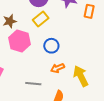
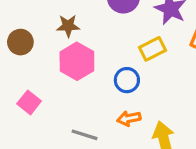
yellow rectangle: (41, 19) -> (153, 49), moved

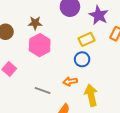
blue circle: (127, 80) -> (82, 59), moved

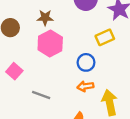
blue circle: (82, 59) -> (86, 62), moved
gray line: (43, 90) -> (41, 95), moved

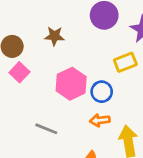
pink hexagon: (50, 43) -> (71, 84), moved
pink square: (14, 71) -> (19, 72), moved

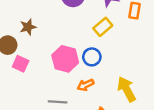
brown star: (54, 36) -> (28, 27), moved
orange arrow: (100, 120) -> (85, 85), moved

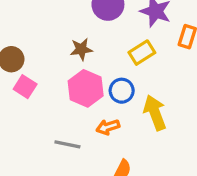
brown star: (28, 27) -> (81, 49), moved
yellow arrow: (127, 89) -> (155, 113), moved

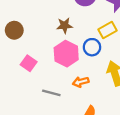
pink square: (25, 87) -> (29, 63), moved
blue circle: (122, 91) -> (92, 47), moved

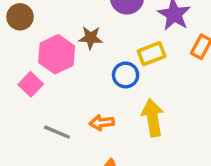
brown circle: (14, 30) -> (20, 17), moved
pink hexagon: (66, 54) -> (57, 54), moved

